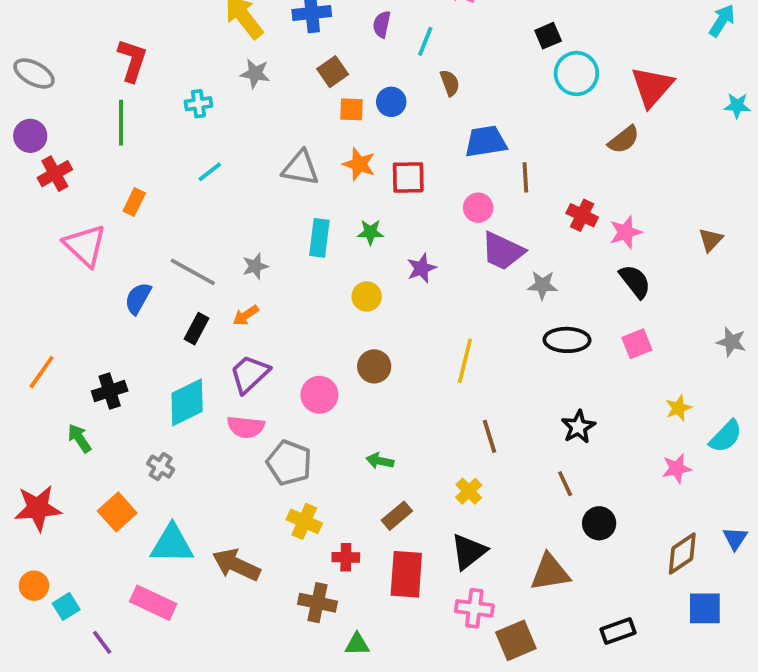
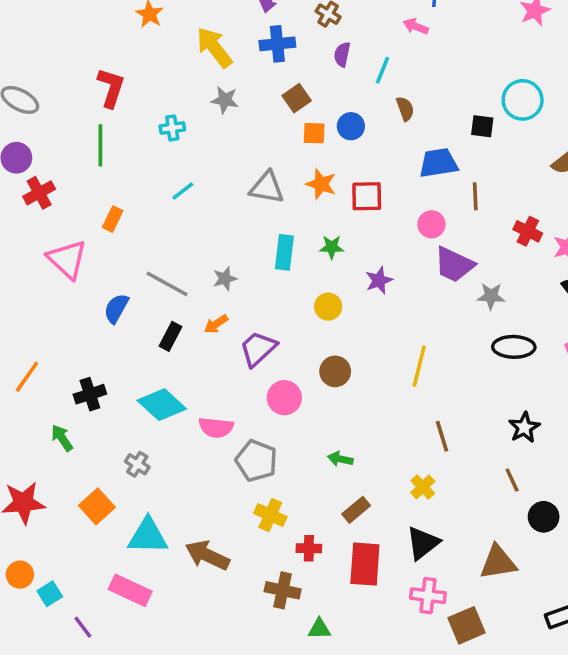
black square: (548, 36) -> (482, 126), moved, turned 30
purple trapezoid: (249, 374) -> (258, 349), moved
cyan diamond: (187, 402) -> (162, 405), turned 69

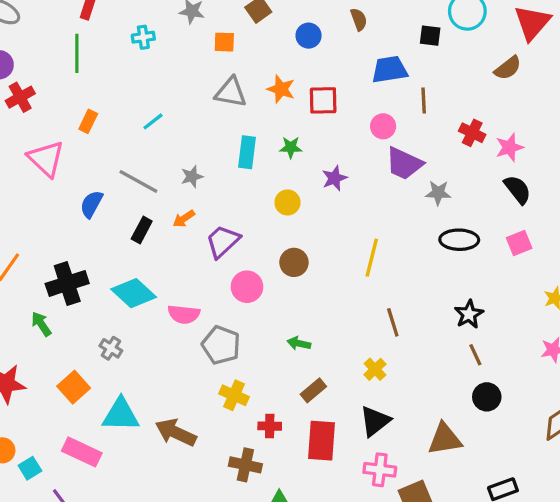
orange square: (314, 133) -> (224, 42), moved
cyan line: (183, 191) -> (153, 121), moved
black cross: (90, 394) -> (67, 283), size x1.4
brown line: (512, 480) -> (475, 355), moved
pink rectangle: (130, 590) -> (82, 452), moved

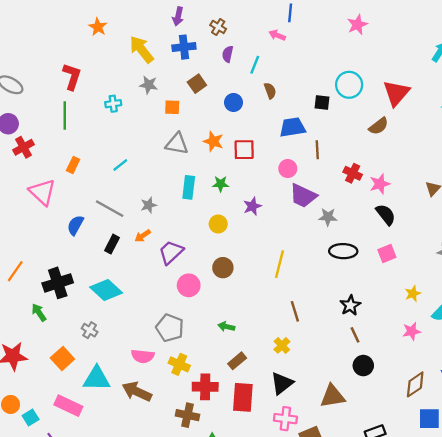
pink semicircle: (184, 314) -> (143, 356), moved
red cross: (270, 426) -> (205, 387), size x1.5

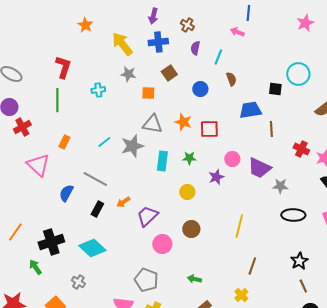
pink circle: (288, 169) -> (232, 159), moved
gray star: (149, 205) -> (132, 146), moved, size x1.6
brown line: (295, 311) -> (252, 266), turned 36

